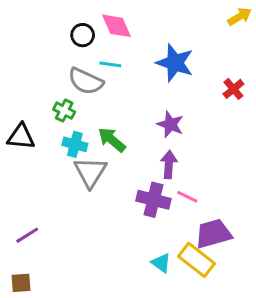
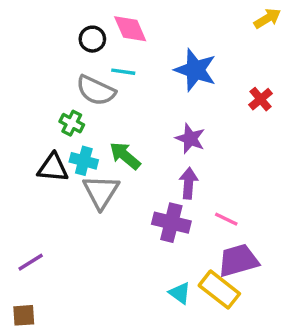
black triangle: (21, 137) -> (53, 168), moved
pink line: (187, 197) -> (226, 219), moved

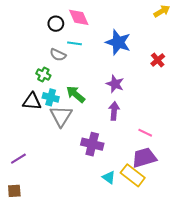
gray semicircle: (96, 91) -> (58, 55), size x0.7
pink line: (226, 219) -> (145, 133), moved
purple cross: (171, 223) -> (92, 144), moved

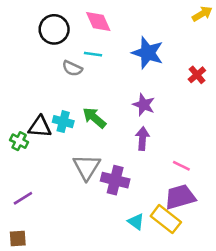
black circle: (56, 24) -> (54, 29), moved, size x1.5
green cross: (43, 75) -> (19, 141), moved
gray triangle: (61, 116) -> (87, 167), moved

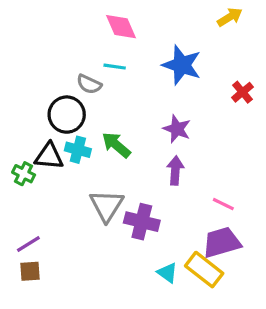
yellow arrow: (202, 14) -> (230, 17), moved
black circle: (54, 29) -> (67, 115), moved
brown square: (18, 239) -> (30, 271), moved

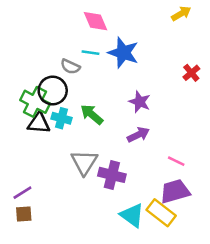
blue star: (182, 65) -> (123, 53), moved
purple arrow: (175, 170) -> (138, 135), turned 60
green cross: (24, 174) -> (35, 102), moved, size x1.6
cyan triangle: (167, 273) -> (132, 215), size x1.5

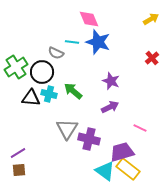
yellow arrow: (181, 14) -> (151, 19), moved
pink diamond: (96, 21) -> (89, 19), moved
green cross: (35, 102) -> (16, 67), moved, turned 30
purple trapezoid: (175, 191) -> (122, 152), moved

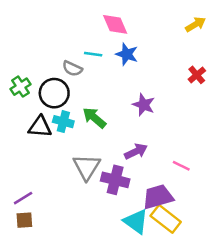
blue star: (98, 42) -> (127, 54), size x0.7
green cross: (16, 67) -> (20, 87), size x0.7
purple arrow: (110, 107) -> (136, 151), moved

